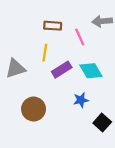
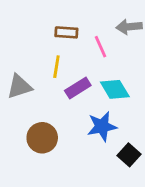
blue star: (81, 100) -> (102, 126), size x1.5

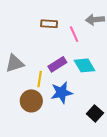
yellow line: (56, 67) -> (40, 79), moved
blue star: (102, 126) -> (62, 93), moved

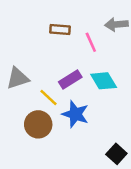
yellow line: (40, 79) -> (48, 97), turned -56
blue star: (62, 93) -> (75, 114), turned 30
black square: (95, 113) -> (116, 154), moved

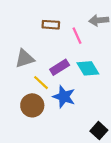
gray triangle: (18, 78) -> (25, 59), moved

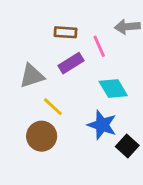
purple rectangle: (60, 67) -> (71, 63), moved
blue star: (64, 97) -> (102, 125), moved
black square: (99, 131) -> (127, 146), moved

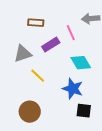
brown rectangle: (65, 32) -> (36, 23), moved
brown circle: (42, 136) -> (30, 112), moved
black square: (127, 146) -> (84, 111), moved, turned -35

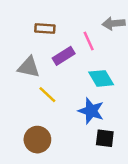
gray triangle: (23, 54) -> (29, 67), turned 30

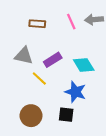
pink line: (89, 41) -> (71, 22), moved
purple rectangle: (64, 56) -> (53, 60), moved
black square: (105, 138) -> (66, 115), moved

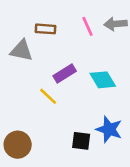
gray triangle: (24, 56) -> (21, 51), moved
blue star: (75, 92) -> (109, 129), moved
brown circle: (31, 116) -> (18, 145), moved

